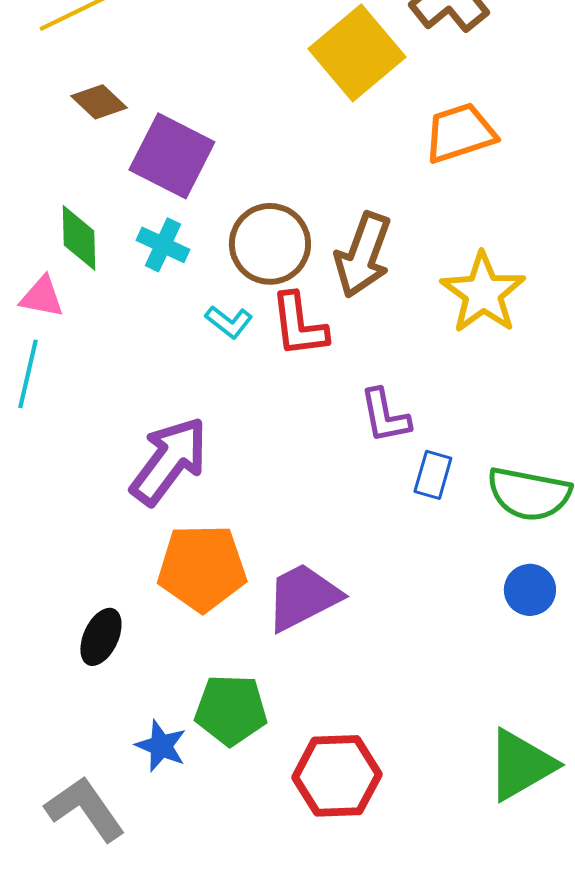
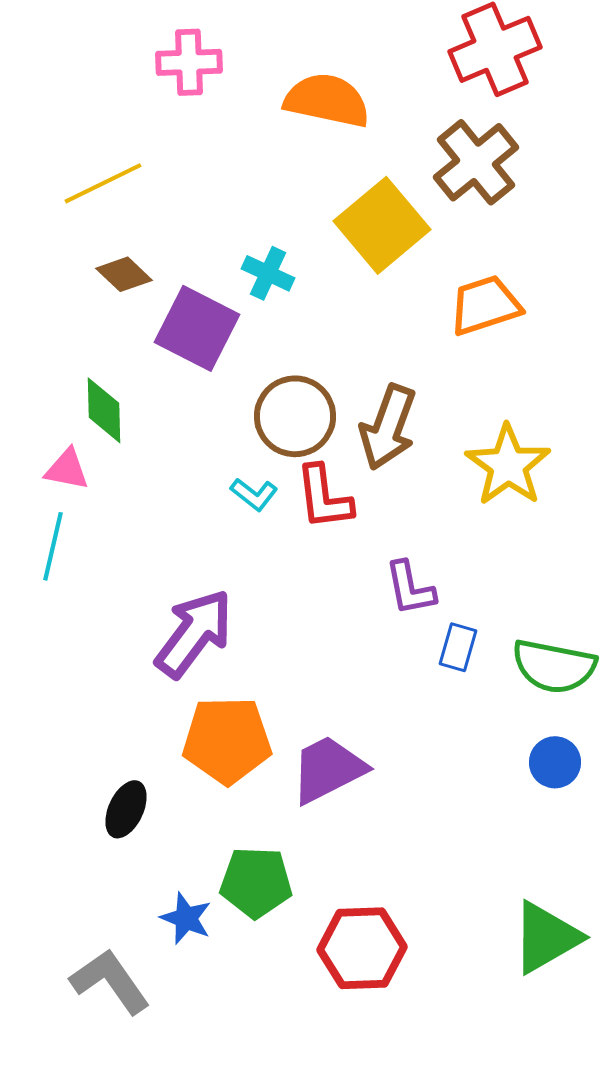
cyan cross: (163, 245) -> (268, 273), moved

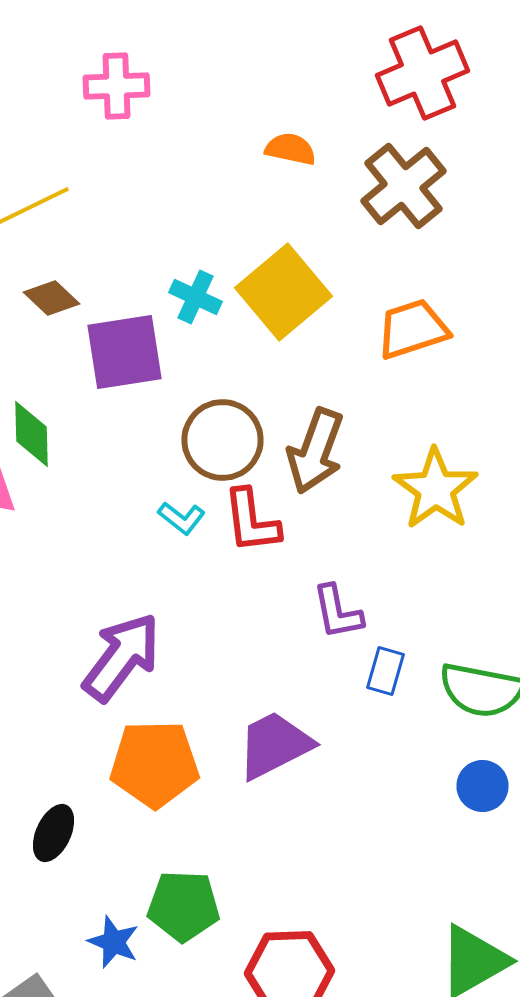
orange semicircle: (327, 100) -> (290, 149), moved, size x0.6
yellow square: (382, 225) -> (284, 292), moved
purple square: (197, 328) -> (124, 352), turned -36
purple trapezoid: (328, 769) -> (274, 745), moved

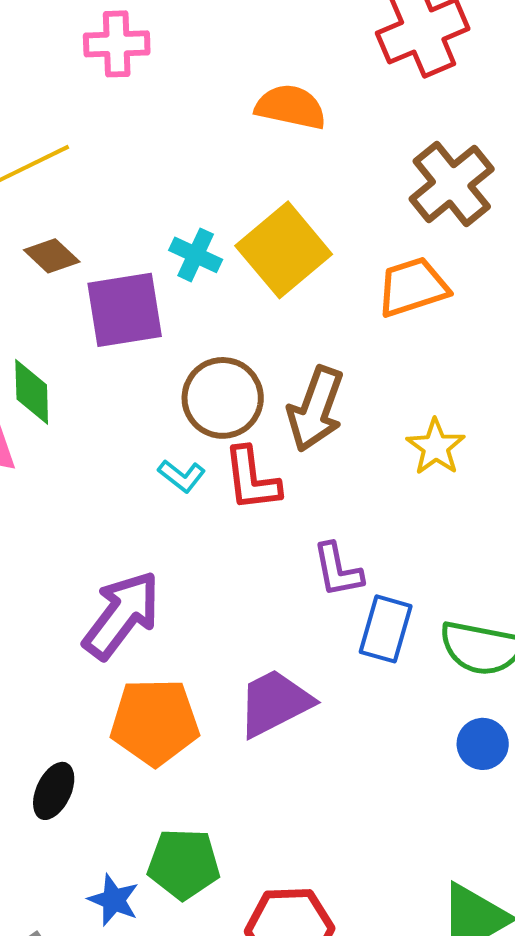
orange semicircle: (290, 149) -> (291, 107), size x1.4
brown cross: (404, 186) -> (452, 184), moved
yellow star: (436, 489) -> (436, 447), size x0.7
blue rectangle: (386, 671) -> (386, 629), size x1.4

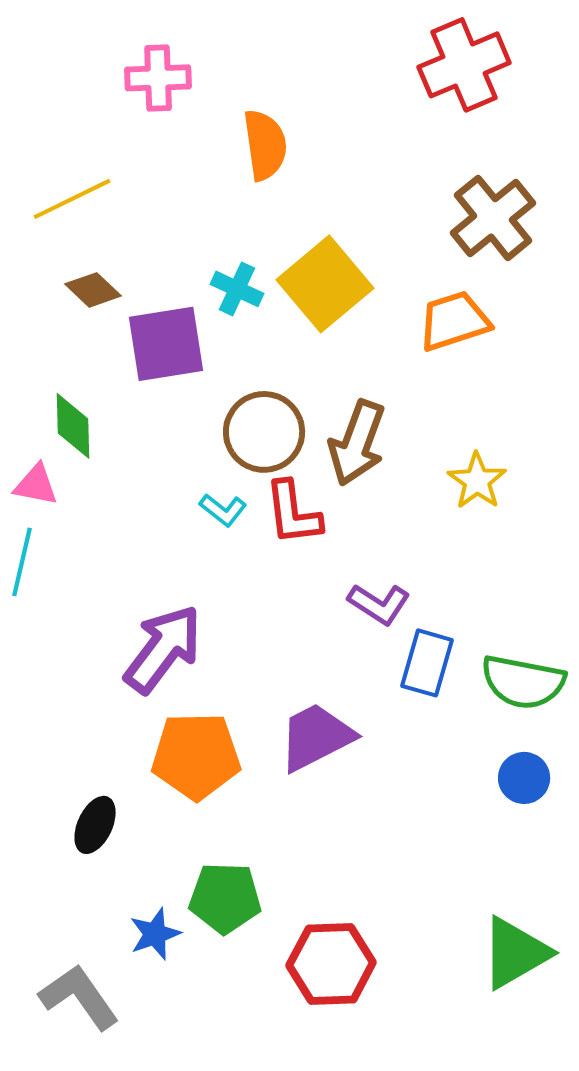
orange semicircle: (291, 107) -> (265, 145), moved, turned 70
purple L-shape: (338, 570) -> (379, 604), turned -46
blue star: (114, 900) -> (155, 934), turned 30

